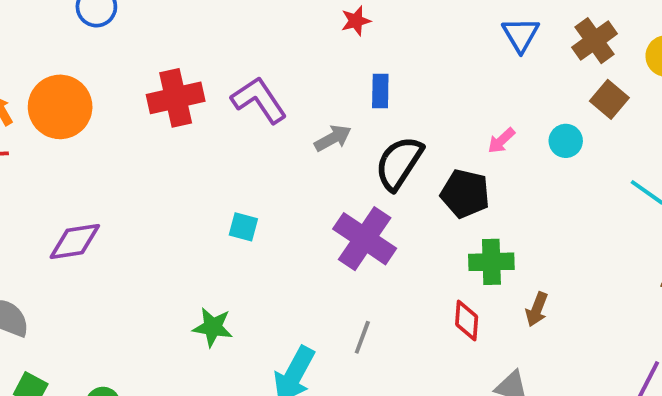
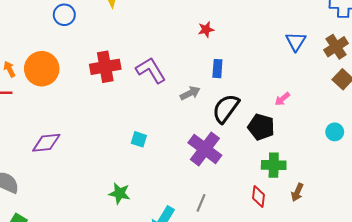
cyan circle: (566, 141) -> (335, 132), moved

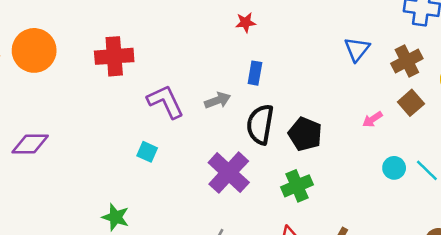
purple L-shape: (151, 70) -> (166, 102), moved
pink arrow: (282, 99) -> (372, 119), moved
black semicircle: (226, 108) -> (260, 124), turned -32
black pentagon: (261, 127) -> (305, 134), moved
green cross: (274, 165) -> (297, 186), moved, turned -30

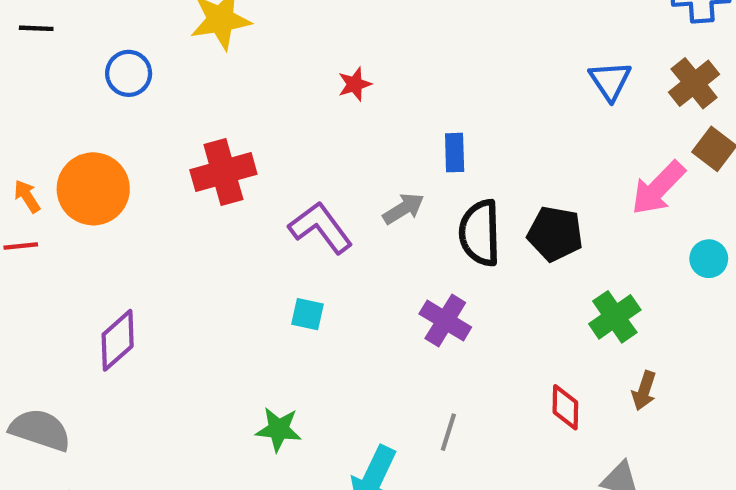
red star: (246, 22) -> (355, 84), moved
pink arrow: (372, 119) -> (658, 188), size x1.8
purple diamond: (30, 144) -> (118, 340), turned -30
purple cross: (229, 173) -> (445, 321), size x0.7
green cross: (297, 186) -> (615, 317), moved

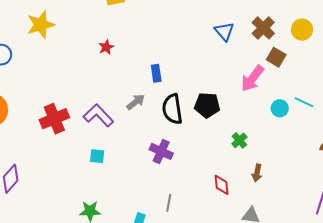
red cross: (223, 172) -> (54, 119), moved
green cross: (615, 317) -> (239, 140), size x0.7

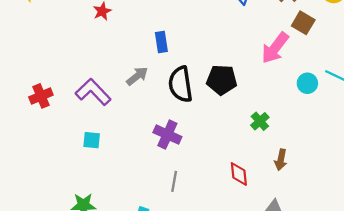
red cross: (54, 119) -> (41, 96), size x0.7
gray line: (169, 203) -> (174, 181), moved

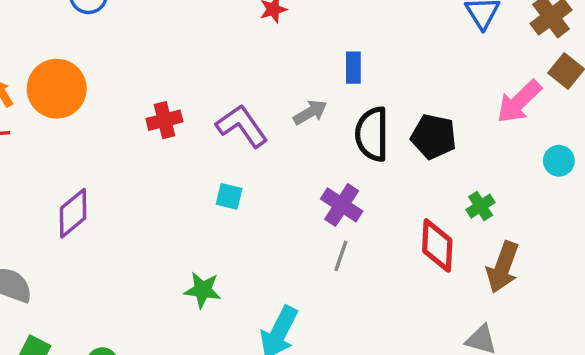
brown arrow: (281, 160) -> (503, 267), size x1.6
red diamond: (239, 174) -> (437, 245), moved, size x1.4
gray line: (174, 181) -> (341, 256), moved

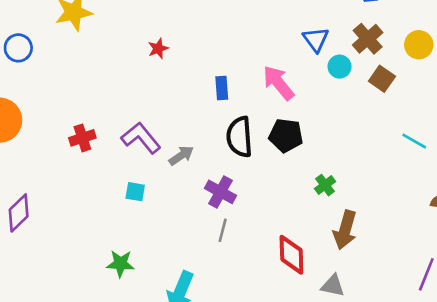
pink arrow: (519, 102) -> (278, 83), moved, turned 99
gray arrow: (310, 112) -> (181, 156), moved
cyan circle: (559, 161) -> (340, 67), moved
red diamond: (437, 245) -> (291, 255), moved

